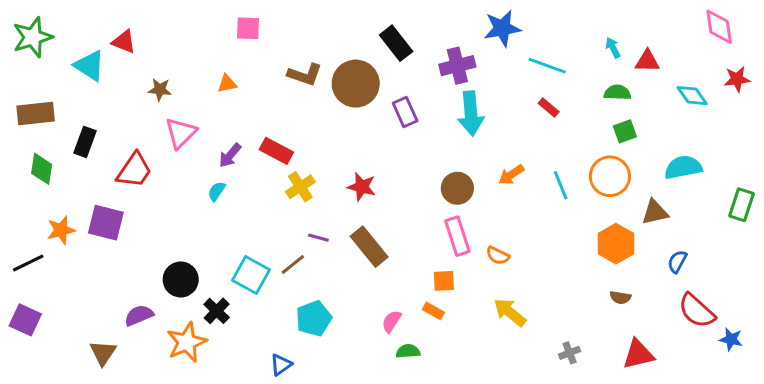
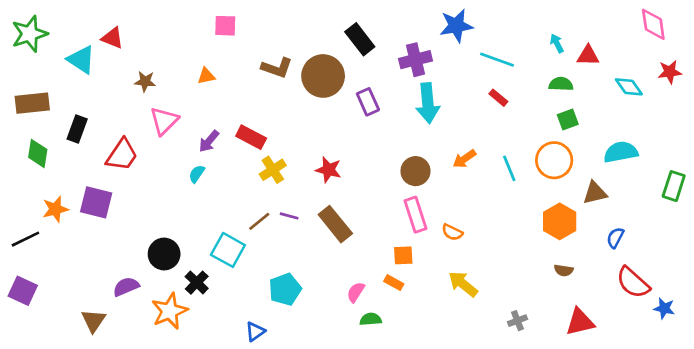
brown line: (293, 265) -> (259, 221), moved

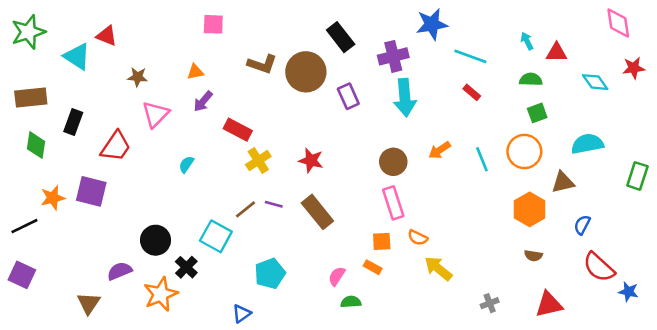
purple arrow: (209, 141) -> (203, 101), moved
orange semicircle: (452, 232) -> (418, 238), moved

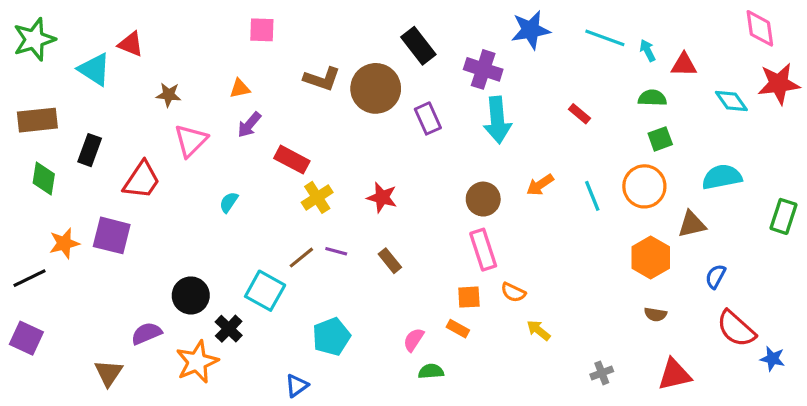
purple cross: (393, 56) -> (483, 69), turned 32
cyan line: (470, 56) -> (605, 38), moved
red star: (634, 68) -> (779, 84), size x1.5
brown rectangle: (317, 212) -> (390, 261), size x0.6
yellow arrow: (438, 268) -> (538, 330), size x0.7

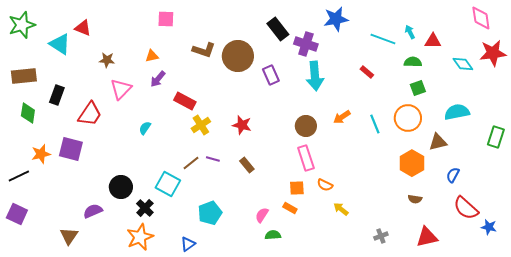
cyan line: (605, 38) -> (383, 39), moved
black rectangle: (418, 46) -> (278, 29), moved
orange star: (197, 362) -> (140, 237), moved

